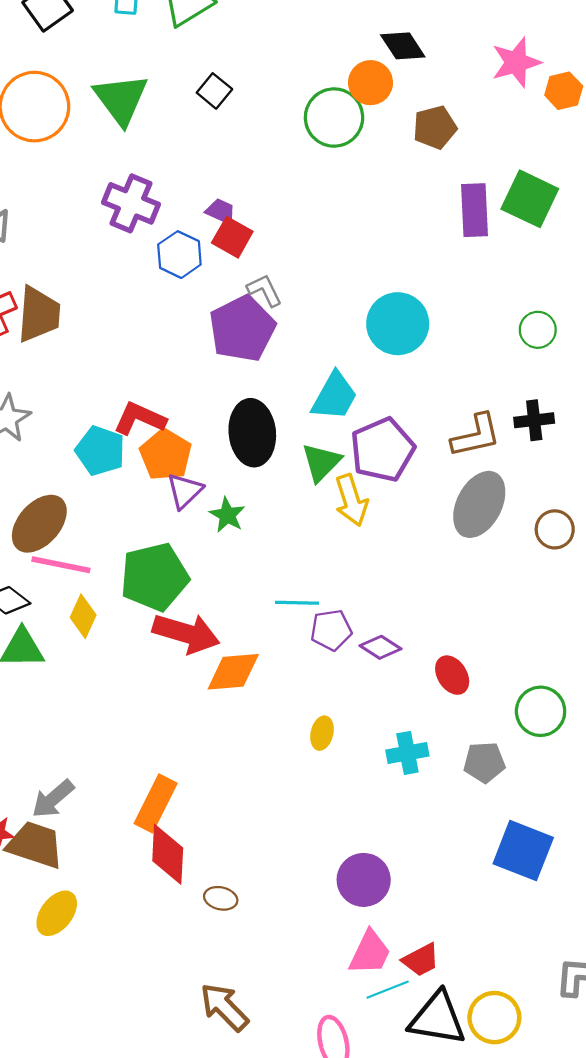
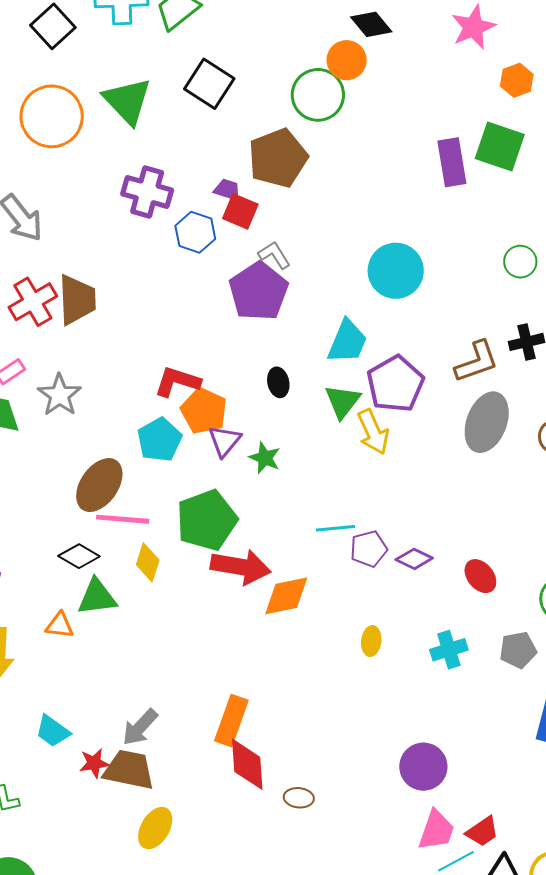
black square: (214, 91) -> (209, 84), size x1.6
orange hexagon: (564, 91) -> (517, 80), moved
brown pentagon: (435, 127) -> (278, 158), moved, size x1.5
black ellipse: (252, 433) -> (278, 382), size x0.5
cyan pentagon: (100, 451) -> (159, 440), moved, turned 30

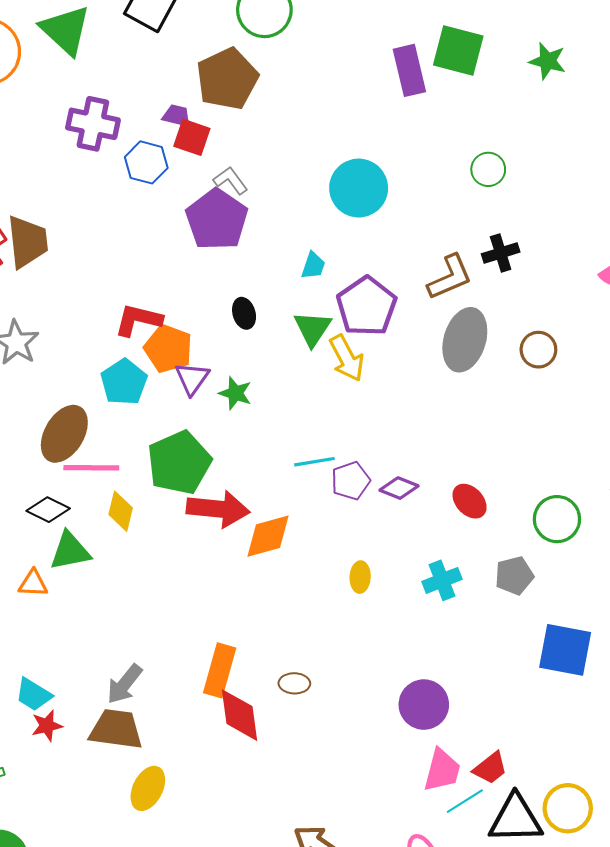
cyan trapezoid: (347, 342) -> (313, 266), size x0.6
red star: (94, 763) -> (47, 726), moved
brown ellipse: (299, 798) -> (294, 683), moved

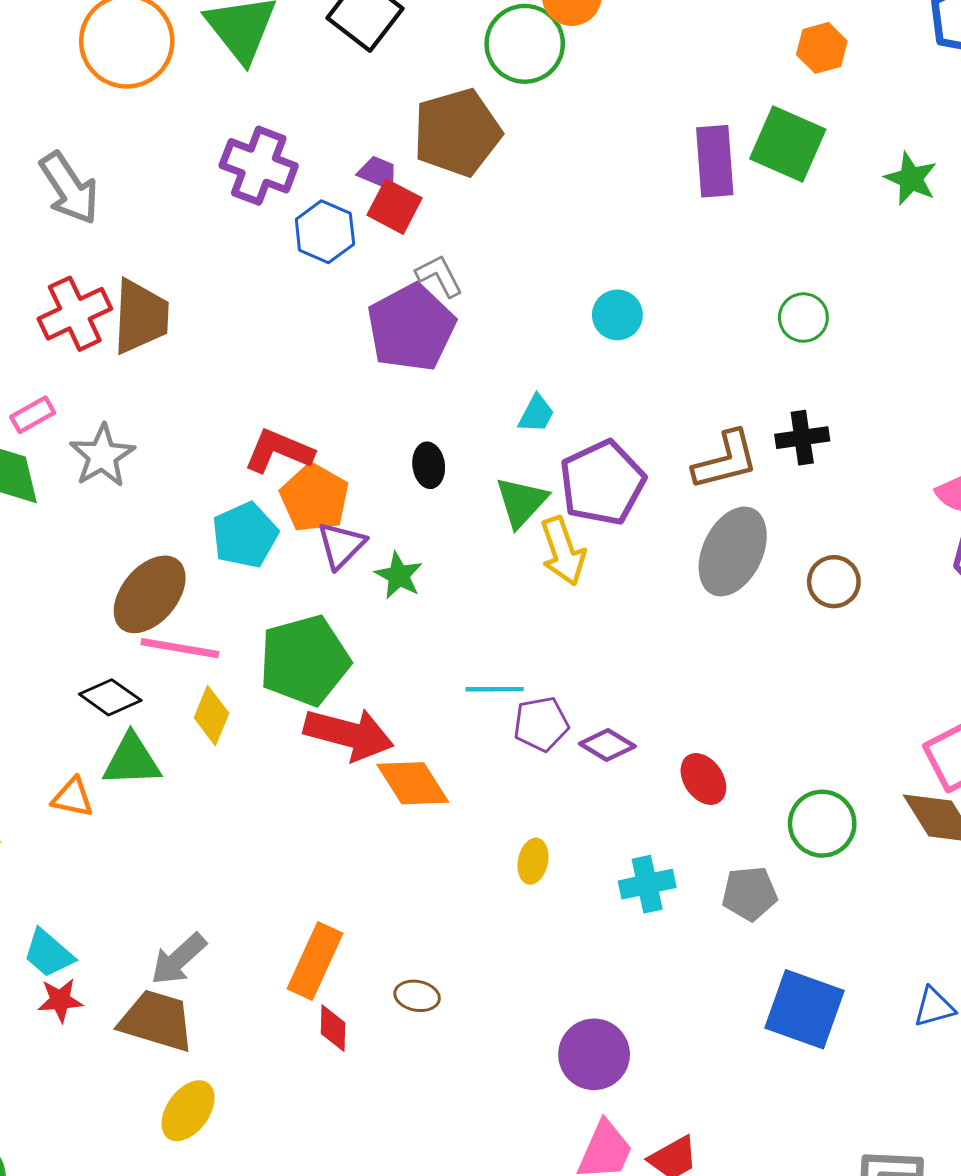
cyan circle: (359, 188) -> (617, 315), size x0.6
orange diamond: (268, 536) -> (413, 783), turned 64
red diamond: (240, 715) -> (333, 1028), size x0.6

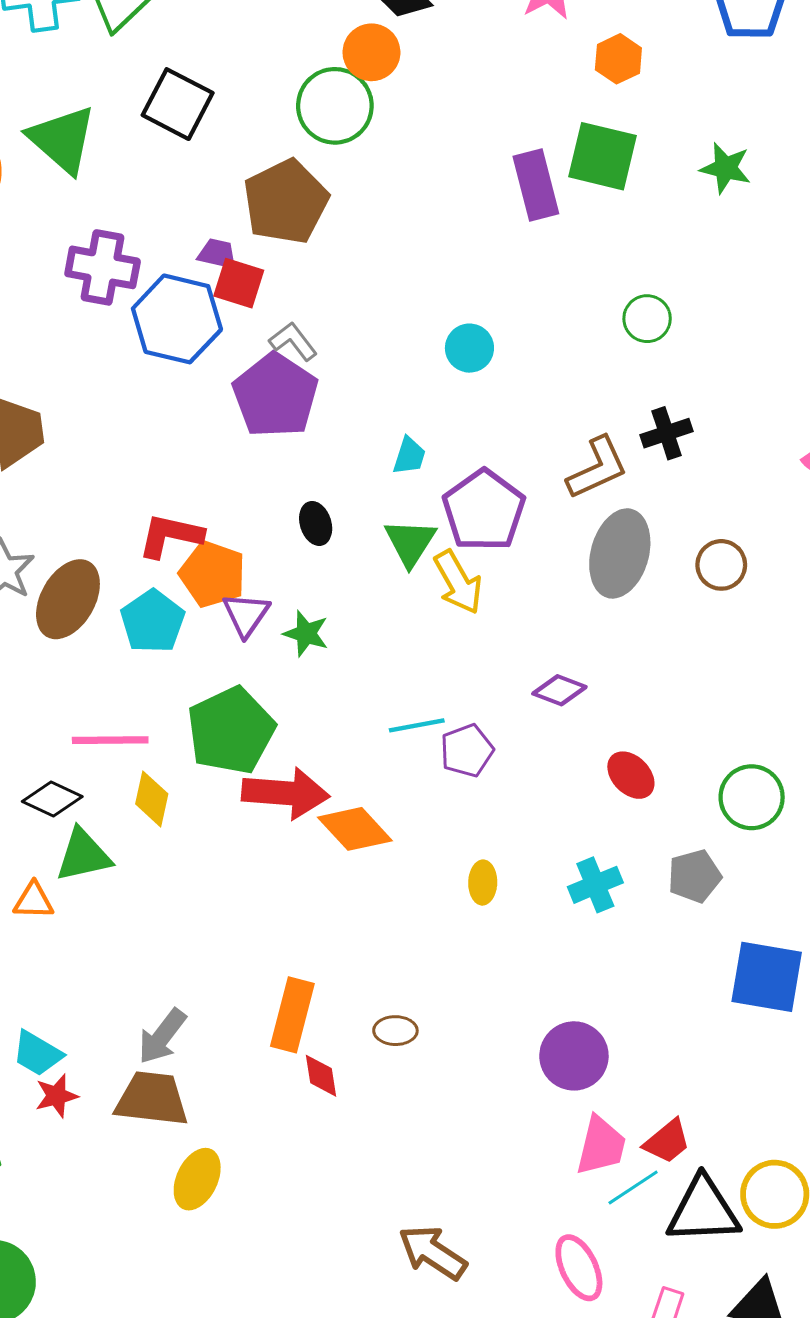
blue hexagon: (325, 232) -> (177, 319), size x1.5
brown ellipse: (150, 594) -> (68, 599), moved
purple diamond: (607, 745) -> (559, 690), moved

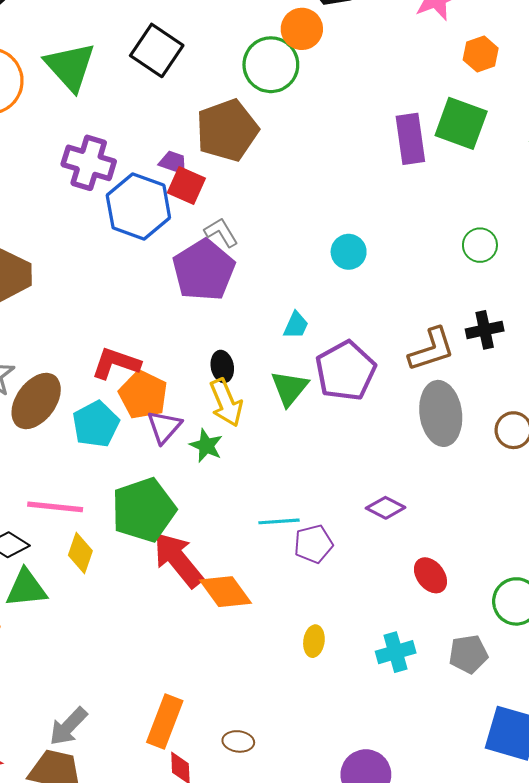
gray ellipse: (620, 553) -> (441, 413), turned -30
yellow arrow: (458, 582) -> (226, 403), moved
red arrow: (286, 793) -> (178, 560), turned -140

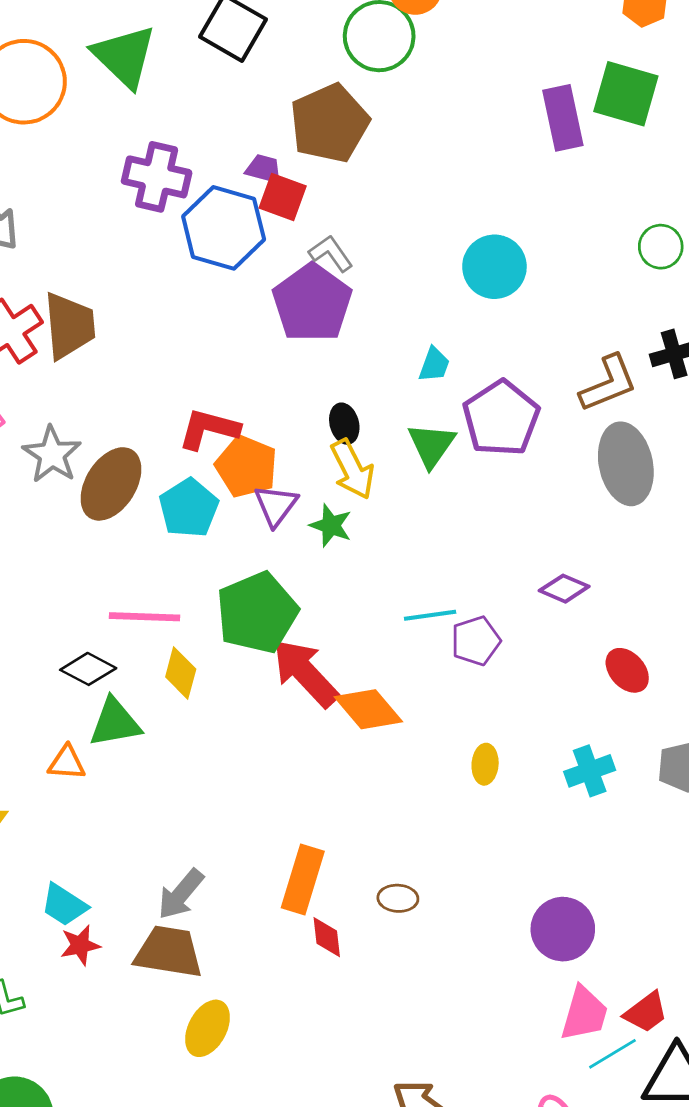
cyan circle: (349, 252) -> (494, 267), size x1.4

